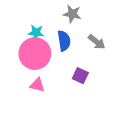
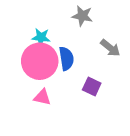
blue semicircle: (64, 41) -> (66, 59), moved

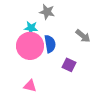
gray star: (82, 16) -> (47, 12), moved
pink triangle: (42, 97) -> (30, 86), moved

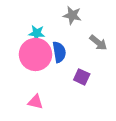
gray star: (47, 12) -> (72, 15), moved

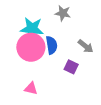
cyan star: (37, 33) -> (32, 29), size x1.6
gray arrow: (98, 43) -> (86, 46), moved

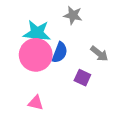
blue semicircle: (52, 45) -> (60, 52), turned 30

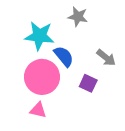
blue semicircle: (60, 52) -> (64, 56), turned -60
pink circle: (36, 55) -> (42, 77), moved

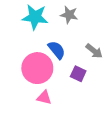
cyan star: (39, 36) -> (35, 17), moved
pink triangle: (38, 110) -> (44, 98), moved

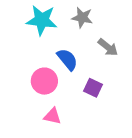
gray arrow: (94, 51) -> (108, 47), moved
pink circle: (37, 68) -> (44, 81), size x0.7

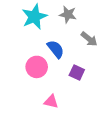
cyan star: (42, 20) -> (34, 17), turned -30
pink triangle: (52, 116) -> (51, 102), moved

